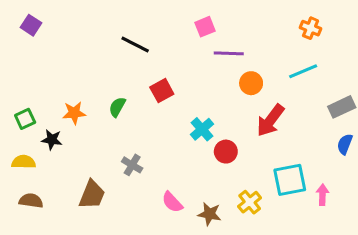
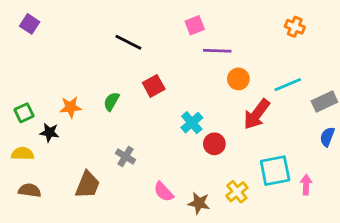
cyan line: (303, 71) -> (288, 85), moved

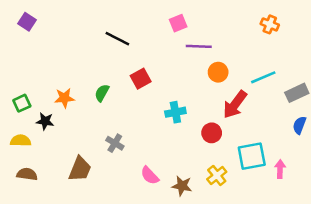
cyan cross: (192, 123) -> (175, 112), turned 30
red circle: (214, 144) -> (212, 133), moved

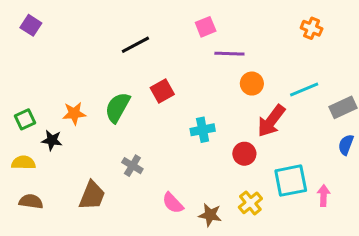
black line: (117, 39) -> (135, 45), turned -55
green semicircle: (102, 93) -> (117, 107), size x1.5

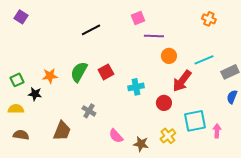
red square: (162, 91) -> (106, 72), moved

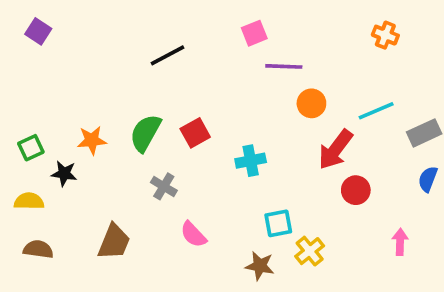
red circle: (164, 103) -> (356, 190), moved
gray cross: (89, 111) -> (164, 186), moved
cyan square: (195, 121) -> (278, 223), moved, size x0.7
pink semicircle: (116, 136) -> (193, 234), moved

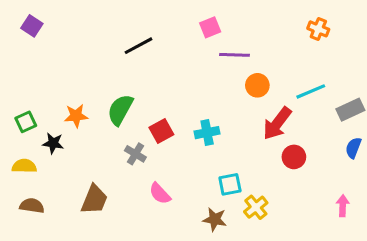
red square: (195, 133) -> (161, 131), moved
pink arrow: (400, 242) -> (343, 206), moved

